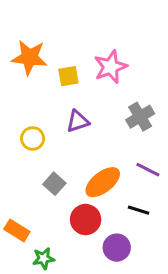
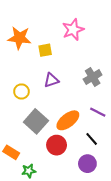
pink star: (110, 67) -> (73, 30), moved
gray square: (54, 184) -> (36, 121), size x1.6
black line: (139, 210) -> (92, 139), turned 32
purple circle: (117, 248) -> (87, 164), moved

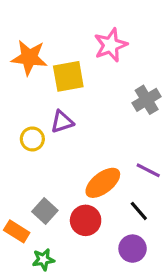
yellow square: (45, 50) -> (68, 76), size x1.5
gray cross: (93, 77) -> (147, 100), moved
purple triangle: (51, 80) -> (62, 122), moved
gray square: (36, 121) -> (45, 211), moved, size x0.7

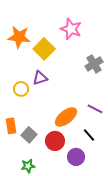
pink star: (111, 45) -> (71, 29), turned -30
yellow square: (68, 76) -> (44, 49), turned -35
orange rectangle: (17, 231) -> (11, 126), moved, turned 49
purple circle: (133, 249) -> (76, 157), moved

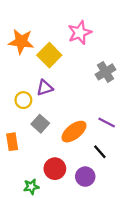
pink star: (71, 29) -> (80, 33), turned 30
gray square: (29, 135) -> (40, 124), moved
red circle: (55, 141) -> (55, 169), moved

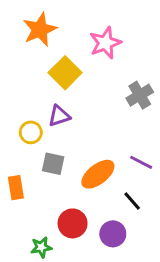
orange star: (21, 42) -> (40, 29), moved, turned -30
gray square: (40, 124) -> (53, 164), turned -30

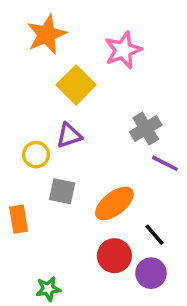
gray cross: (140, 95) -> (146, 129), moved
purple line: (141, 162) -> (165, 163), moved
red circle: (73, 223) -> (114, 256), moved
purple circle: (113, 234) -> (151, 273), moved

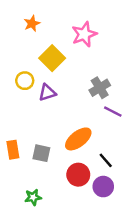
orange star: (46, 34) -> (32, 24), size x0.6
yellow circle: (36, 155) -> (25, 81), moved
gray square: (62, 191) -> (41, 153), moved

